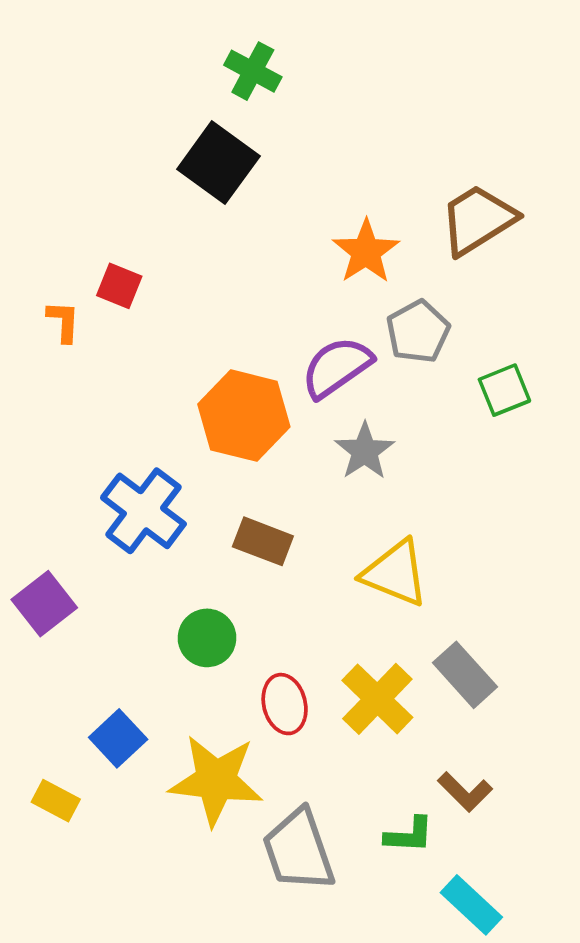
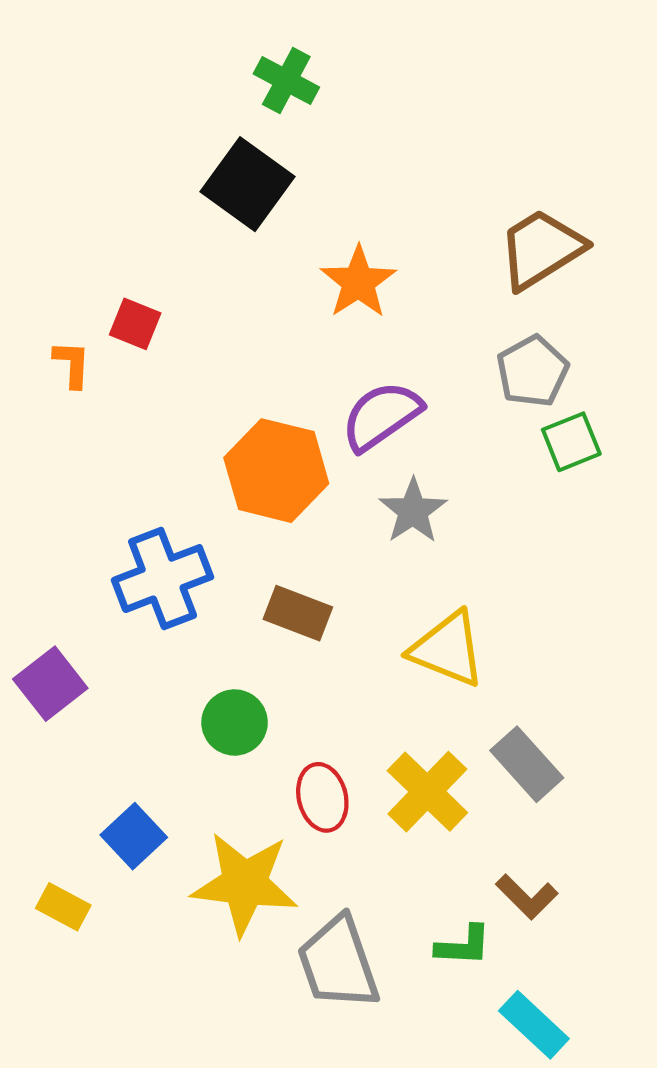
orange star: (366, 252) -> (358, 282), moved
gray pentagon: (418, 332) -> (532, 371), moved
blue cross: (143, 511) -> (163, 579), turned 32

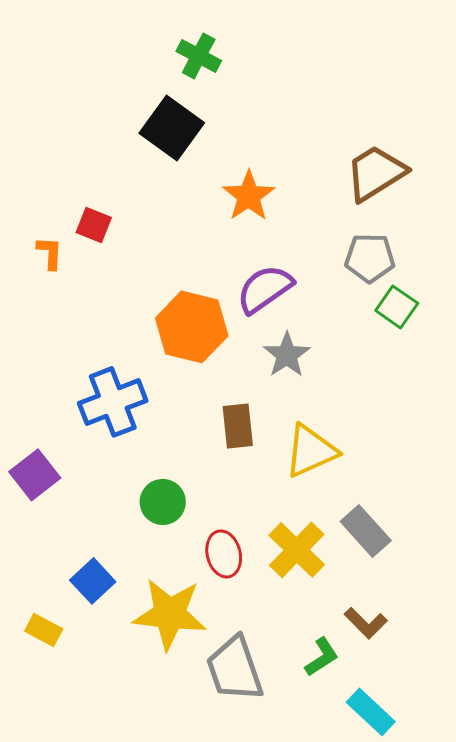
gray pentagon: (532, 371) -> (370, 258), turned 30
green square: (571, 442) -> (397, 307), turned -33
brown rectangle: (298, 613) -> (238, 426), moved, turned 63
yellow triangle: (448, 649) -> (311, 451), turned -46
green L-shape: (463, 946) -> (322, 657), turned -36

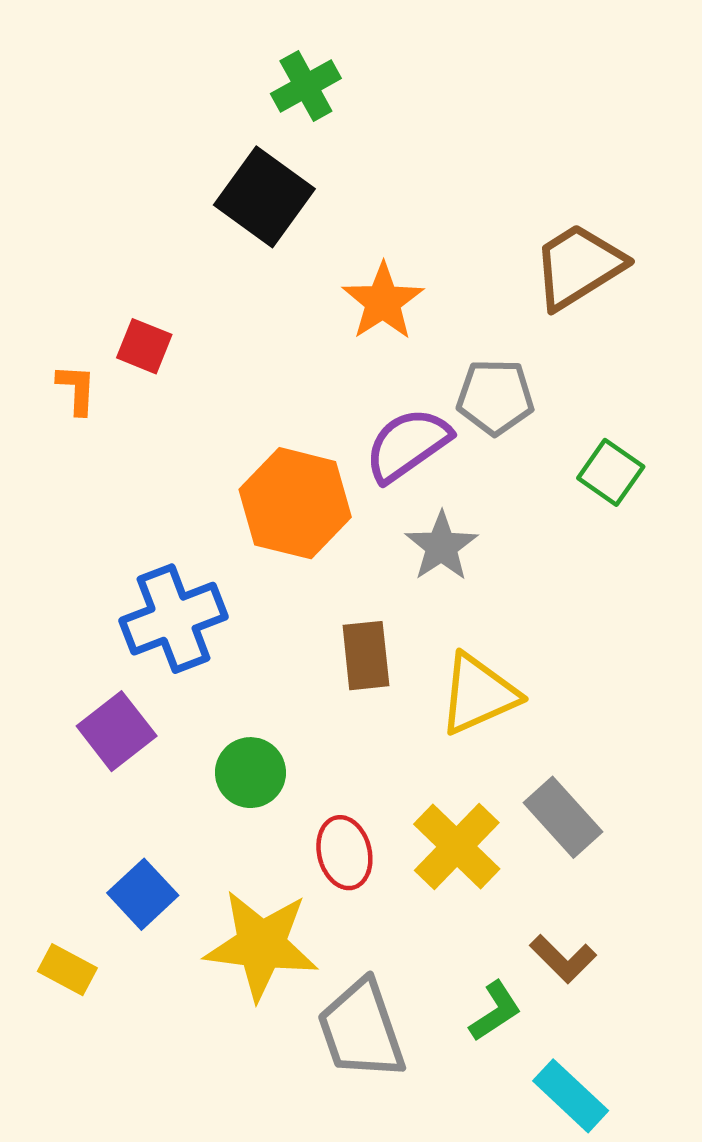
green cross: (199, 56) -> (306, 86), turned 33
gray pentagon: (370, 258) -> (495, 397), moved
purple square: (35, 475) -> (117, 731), moved

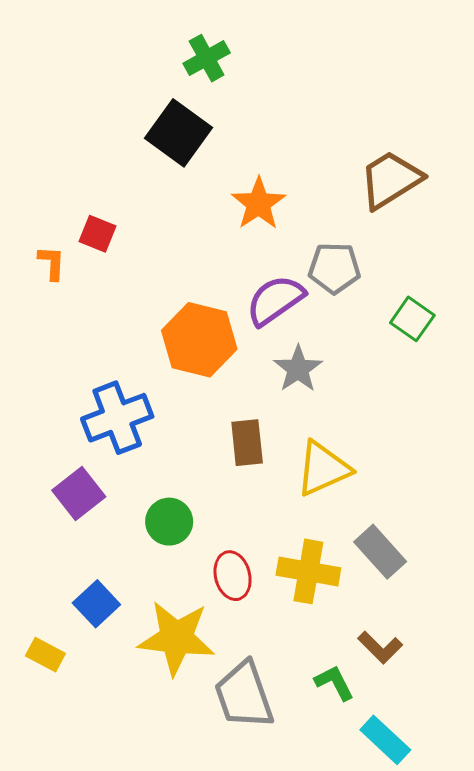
yellow cross: (457, 846) -> (308, 571), turned -34
green L-shape: (495, 1011) -> (334, 683), turned -84

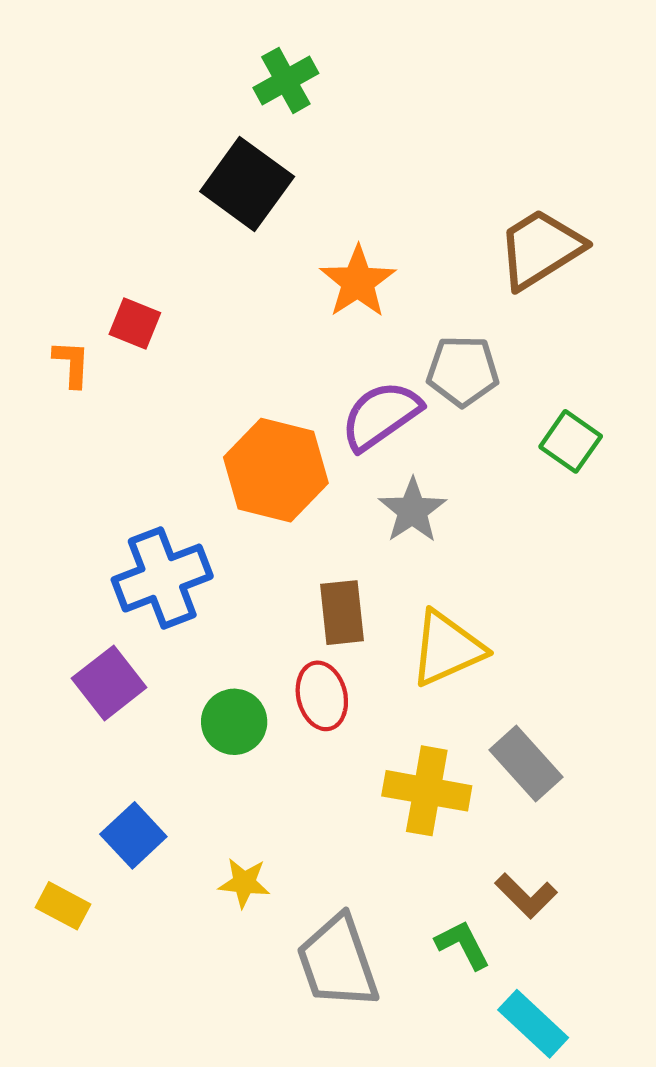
red ellipse: (233, 576) -> (322, 696), moved
yellow star: (176, 638) -> (244, 883), size x0.5

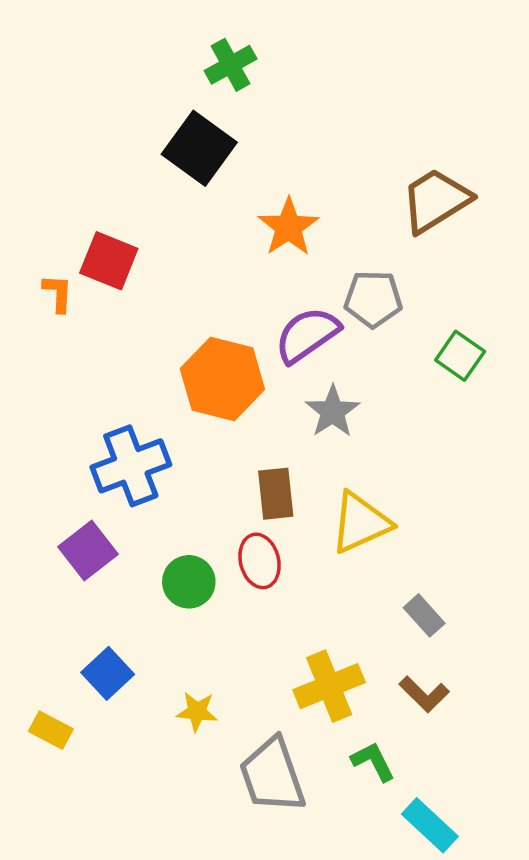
red square: (135, 323) -> (109, 261), size x1.4
gray rectangle: (526, 763) -> (424, 615), size x0.7
yellow cross: (427, 791) -> (329, 686), moved, turned -32
brown L-shape: (526, 896) -> (424, 694), moved

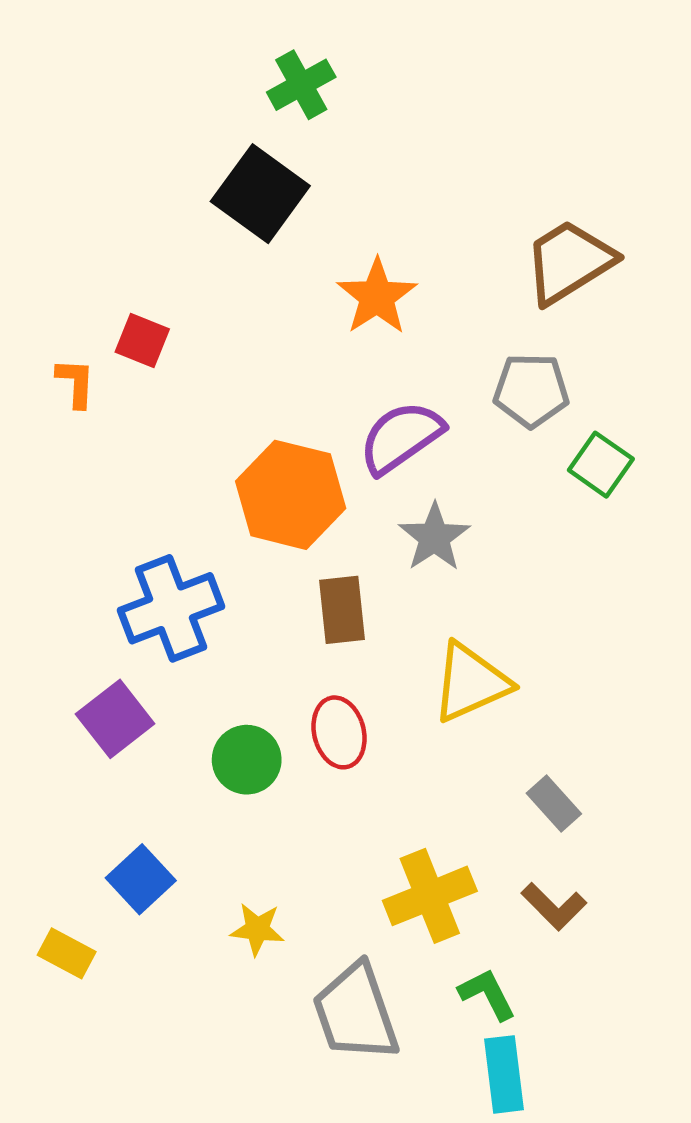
red square: (109, 261) -> (142, 340), size x0.7
gray pentagon: (373, 299) -> (531, 390), moved
brown rectangle: (276, 494) -> (342, 610), moved
cyan rectangle: (430, 825) -> (504, 1074), moved, turned 40

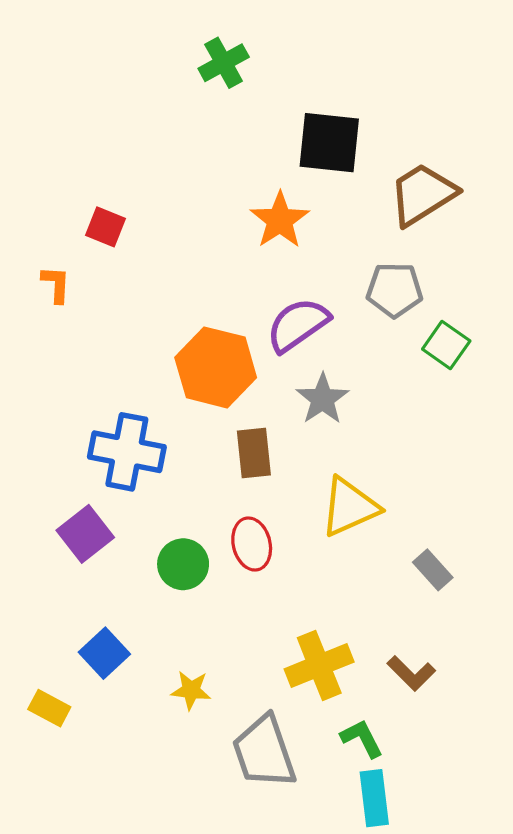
black square: (260, 194) -> (329, 143), moved, turned -30
red square: (142, 340) -> (106, 227), moved
blue cross: (171, 608) -> (127, 452), turned 32
gray rectangle: (554, 804) -> (433, 570), moved

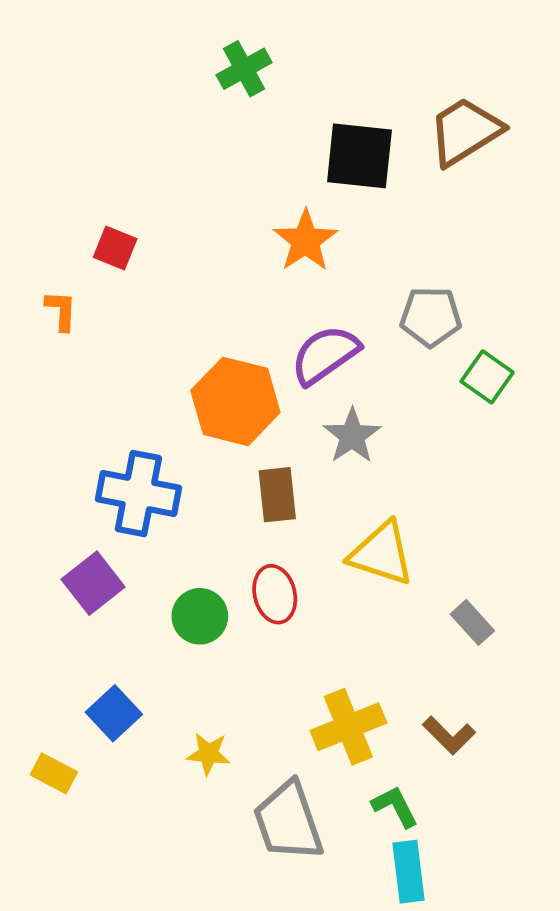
brown trapezoid: (423, 194) -> (465, 131), moved
yellow triangle: (349, 507) -> (382, 554), turned 42

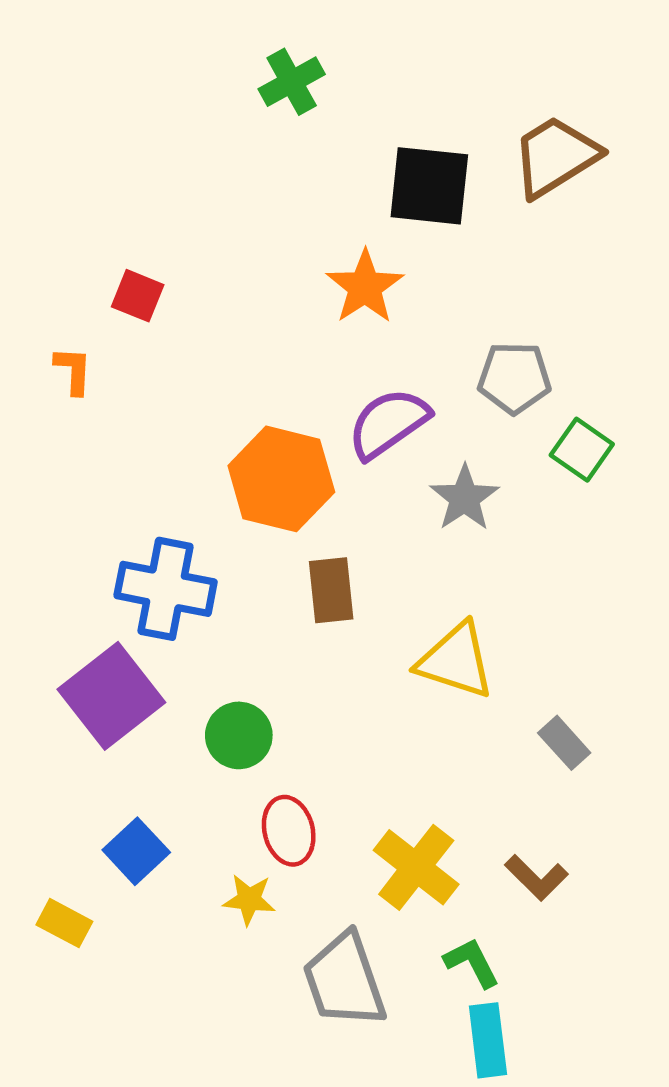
gray star: (352, 436) -> (465, 498), moved
purple square: (93, 583) -> (111, 696), size x1.4
red ellipse: (275, 594) -> (289, 831), moved
yellow cross: (348, 727) -> (416, 867), turned -30

